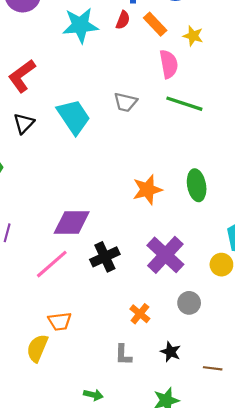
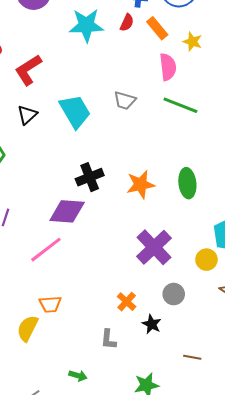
black cross: (105, 257) -> (90, 177), moved
black star: (171, 352) -> (152, 324), moved

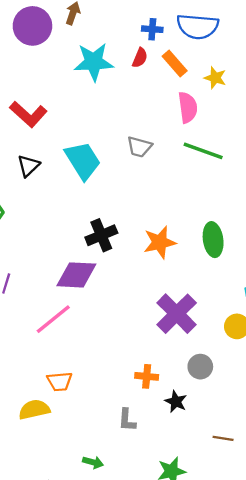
red L-shape: (28, 70) -> (28, 114), turned -104
orange cross: (127, 302) -> (147, 376), turned -36
yellow semicircle: (27, 328) -> (34, 410), turned 52

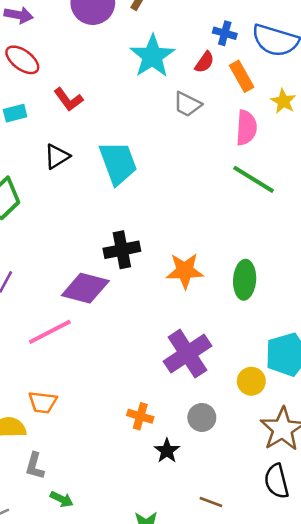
cyan star: (94, 62) -> (152, 56), turned 30
red L-shape: (28, 114) -> (68, 99), size x0.7
gray trapezoid: (139, 147) -> (187, 104), moved
gray L-shape: (127, 420) -> (35, 466), moved

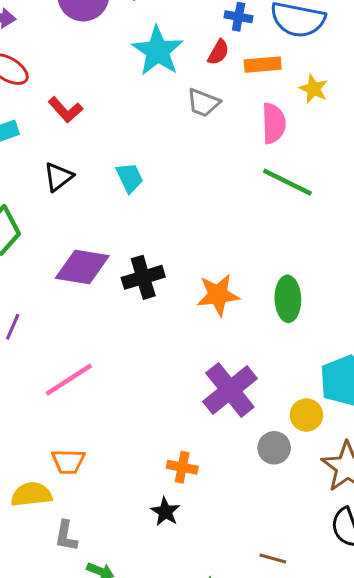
orange rectangle: (242, 76) -> (263, 65), turned -60
cyan trapezoid: (118, 163) -> (130, 178), size x0.6
purple diamond: (85, 288) -> (82, 267), moved
gray circle: (202, 417) -> (274, 448), moved
black star: (167, 451) -> (165, 512), moved

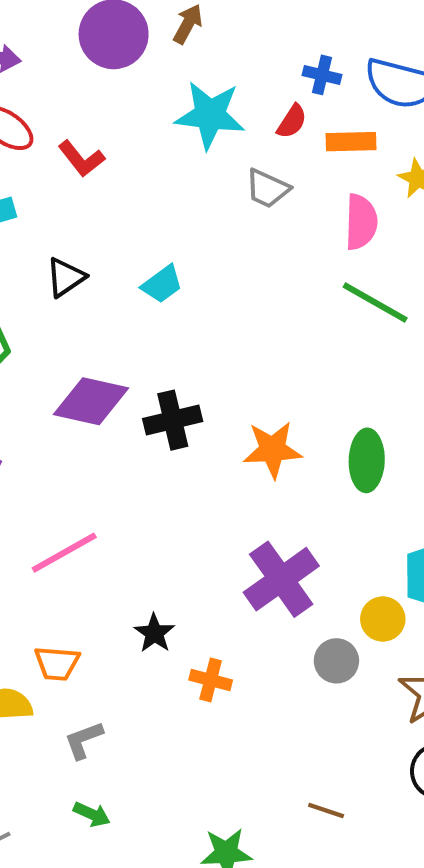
cyan star: (158, 51) -> (210, 115), turned -30
red L-shape: (65, 110) -> (81, 159), moved
cyan trapezoid: (130, 178) -> (162, 284), turned 76
black star: (165, 512) -> (154, 633), moved
gray L-shape: (66, 536) -> (84, 740), moved, turned 56

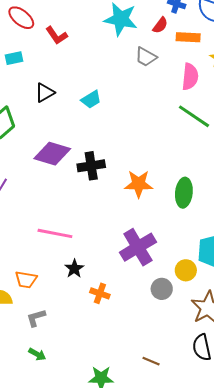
pink line: (64, 553) -> (55, 233), moved, turned 36

